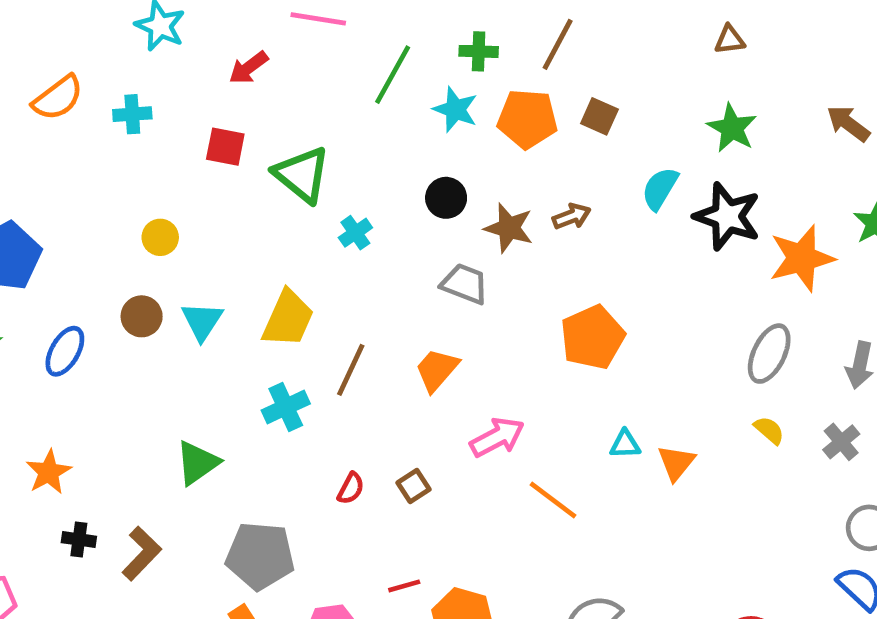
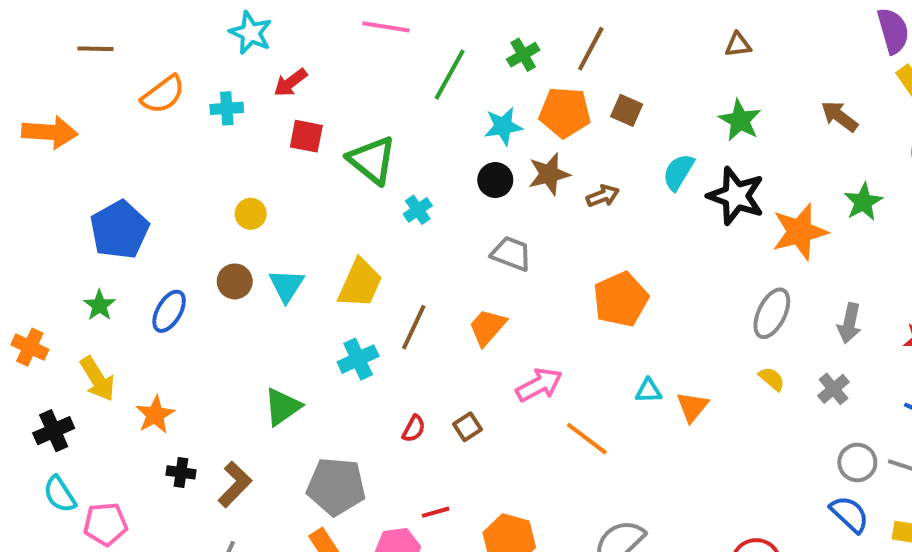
green cross: (479, 51) -> (523, 55), turned -32
red arrow: (249, 68) -> (290, 83), moved
cyan star: (455, 109) -> (503, 126), moved, turned -30
brown star: (509, 228) -> (549, 174), moved, turned -30
red line: (404, 586) -> (436, 512), moved

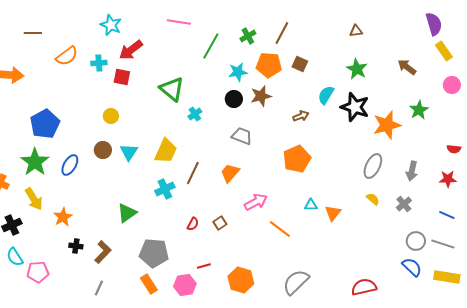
red arrow: (290, 83) -> (131, 50), size x1.4
red square: (306, 136) -> (122, 77), moved
brown arrow: (603, 196) -> (301, 116), moved
green star: (99, 305) -> (35, 162), size x1.8

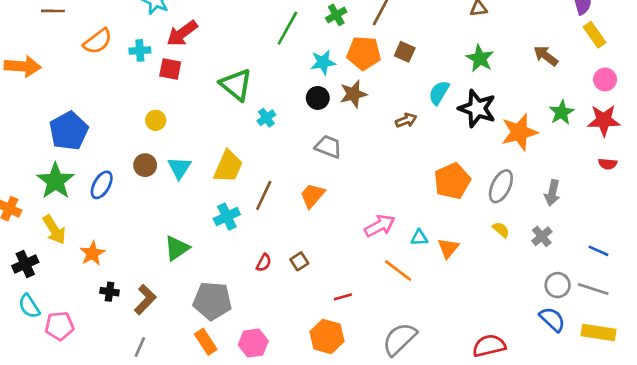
orange pentagon: (297, 159) -> (452, 181), moved
red star: (448, 179) -> (604, 120), moved, size x1.4
pink arrow: (256, 202) -> (380, 226), moved
orange line: (280, 229) -> (398, 271), moved
red line: (204, 266) -> (343, 297), moved

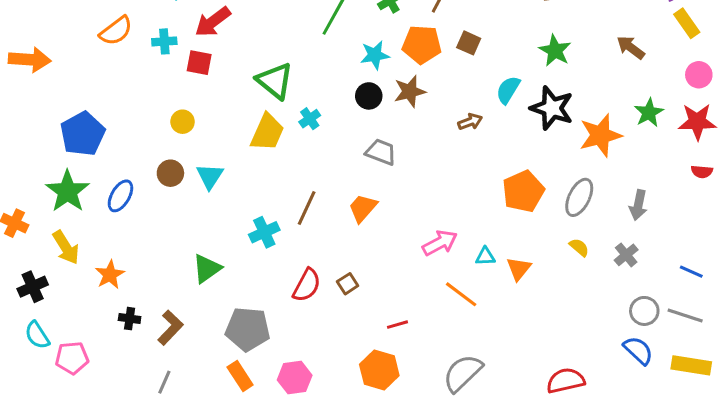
yellow trapezoid: (228, 166) -> (267, 132), moved
red semicircle: (264, 263) -> (307, 285), size x1.6

